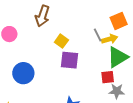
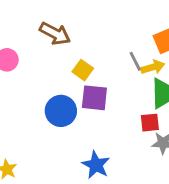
brown arrow: (42, 16) -> (55, 34), turned -80
blue circle: (23, 73) -> (61, 111), moved

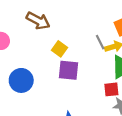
blue circle: (61, 111) -> (21, 80), moved

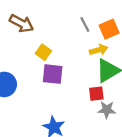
gray line: (100, 42) -> (85, 25), moved

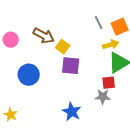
brown arrow: (21, 23) -> (44, 36), moved
gray star: (107, 110) -> (103, 97), moved

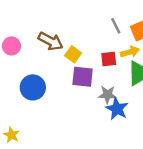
red square: (109, 83) -> (109, 59), moved
gray star: (103, 97) -> (107, 95), moved
blue star: (72, 112) -> (117, 109), moved

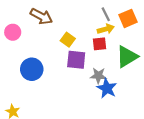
brown arrow: (51, 41) -> (41, 16), moved
yellow arrow: (130, 52) -> (106, 29), moved

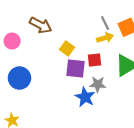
red square: (99, 44) -> (95, 60), moved
blue circle: (32, 69) -> (19, 78), moved
blue star: (107, 88) -> (85, 97), moved

